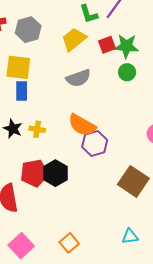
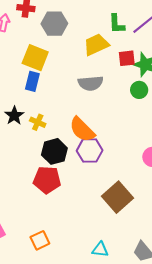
red pentagon: (34, 173) -> (47, 180), moved
black hexagon: (55, 173) -> (54, 151), moved

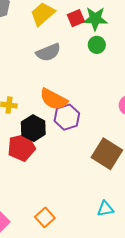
red pentagon: (47, 180) -> (21, 148), moved

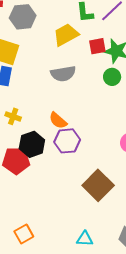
orange semicircle: (54, 99) -> (58, 120), size x0.7

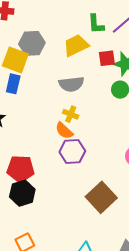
gray hexagon: (23, 17) -> (32, 43), moved
yellow cross: (13, 116) -> (71, 114), moved
black hexagon: (32, 144) -> (22, 193), moved

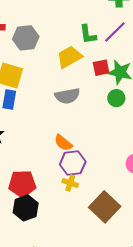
gray hexagon: (32, 43) -> (26, 38), moved
yellow cross: (71, 114) -> (70, 183), moved

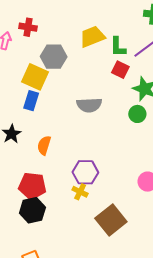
gray hexagon: (26, 38) -> (54, 57), moved
yellow trapezoid: (69, 57) -> (92, 37), moved
red square: (101, 68) -> (120, 70), moved, turned 30
orange semicircle: (63, 143) -> (44, 145), moved, turned 60

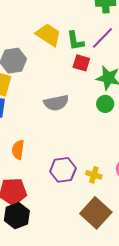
yellow trapezoid: (92, 37) -> (48, 35), turned 64
yellow cross: (80, 192) -> (94, 175), moved

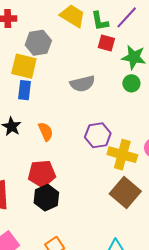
orange semicircle: (18, 150) -> (46, 132), turned 150
purple hexagon: (63, 170) -> (98, 135), moved
yellow cross: (94, 175) -> (122, 155), size x1.8

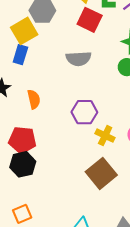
red square: (106, 43) -> (90, 20), moved, size x1.4
yellow square: (24, 66) -> (24, 31), turned 36
yellow cross: (122, 155) -> (105, 136), size x0.7

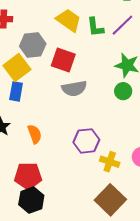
red square: (90, 20) -> (63, 60), moved

